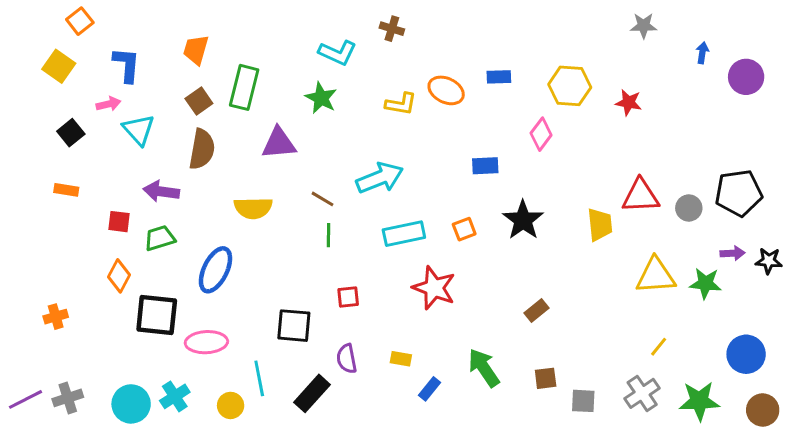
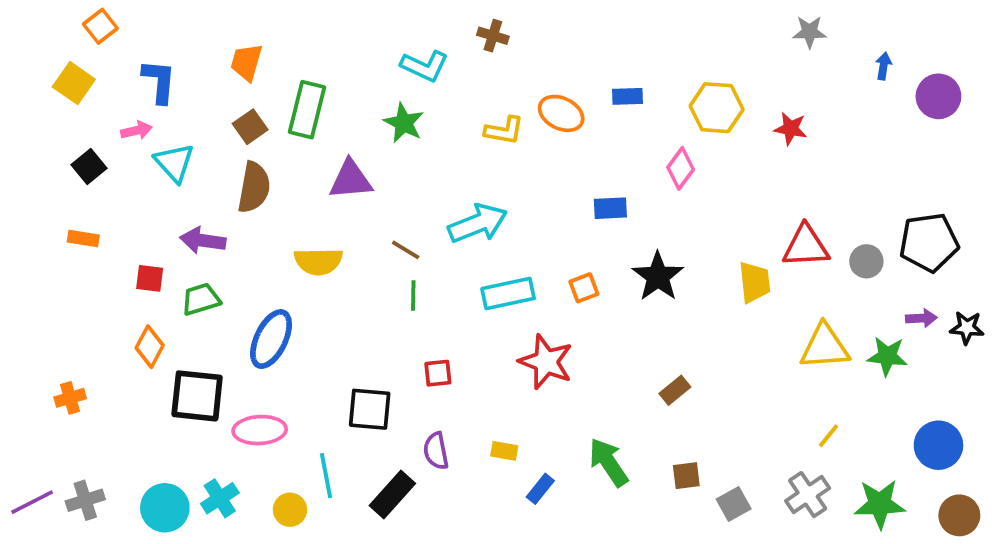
gray square: (583, 401) -> (734, 504), turned -32

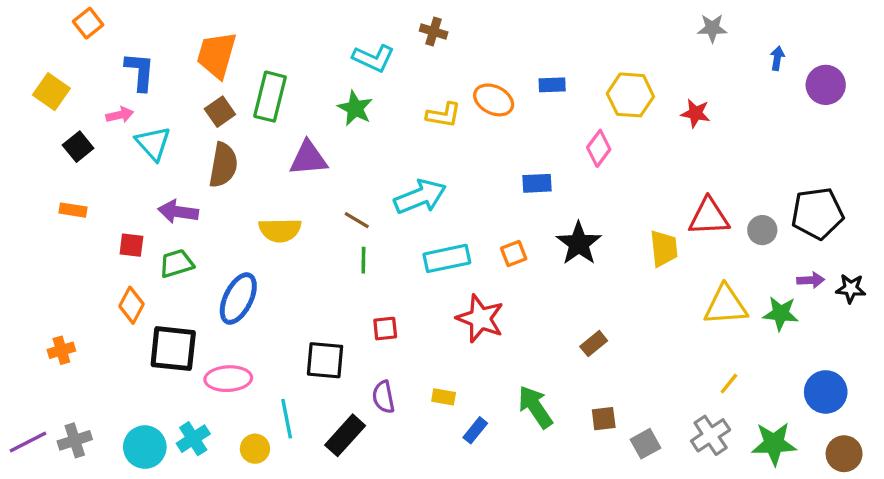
orange trapezoid: (246, 62) -> (217, 55), size x1.4
yellow square: (74, 83) -> (51, 92), moved

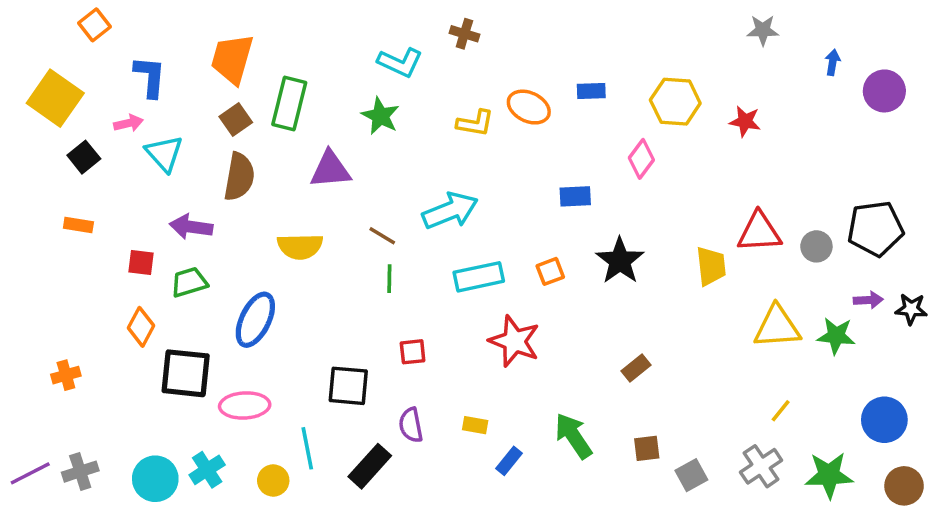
yellow square: (51, 92) -> (55, 98), size x1.4

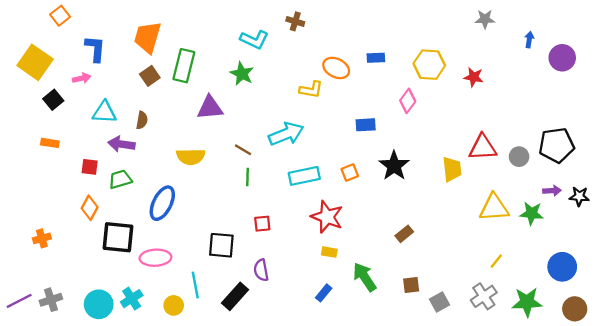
yellow L-shape: (475, 123) -> (311, 90), moved
cyan triangle: (164, 153) -> (104, 112), moved, turned -45
brown semicircle: (239, 177) -> (142, 120), moved, size x0.6
yellow rectangle: (475, 425) -> (329, 252), moved

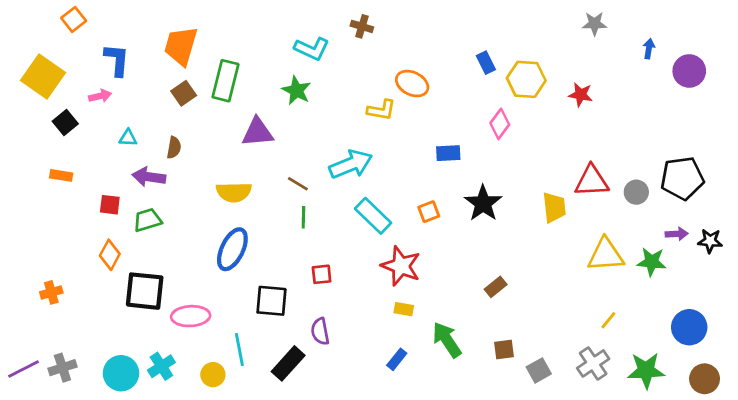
blue rectangle: (376, 58) -> (486, 63), moved, turned 66
cyan triangle: (104, 112) -> (128, 138), size x0.6
cyan rectangle: (304, 176) -> (373, 216), turned 56
blue ellipse: (162, 203) -> (232, 249), moved

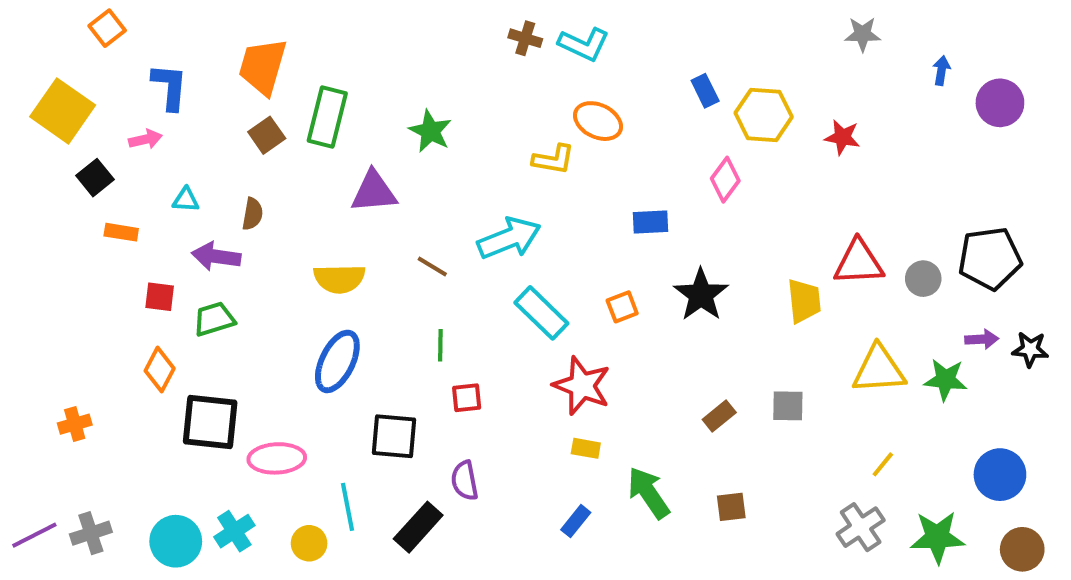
cyan L-shape: (312, 49) -> (584, 44), moved
orange rectangle: (61, 175) -> (121, 232), moved
green line: (303, 217) -> (440, 345), moved
gray square: (539, 370) -> (788, 406), moved, turned 30

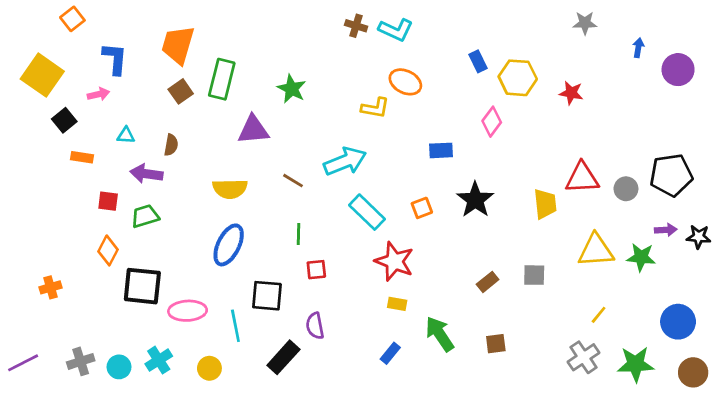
cyan line: (347, 507) -> (235, 326), moved
gray cross: (91, 533) -> (81, 361), moved
cyan circle: (176, 541) -> (119, 367), size x0.7

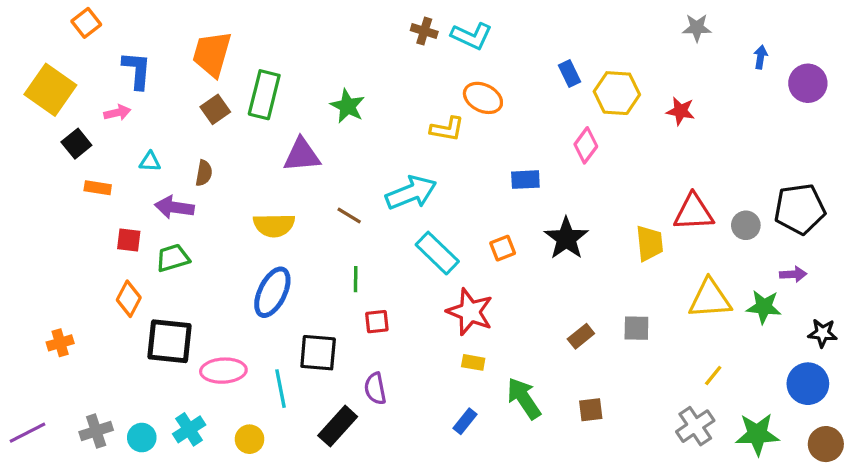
black star: (699, 237) -> (823, 333), moved

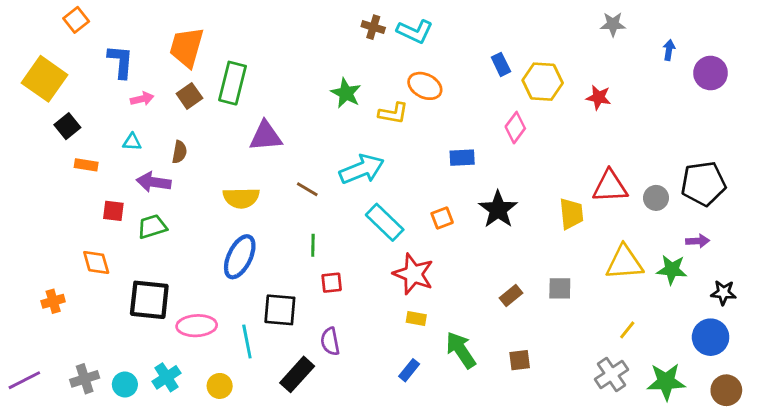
green star: (347, 106) -> (346, 93), moved
pink arrow: (117, 113) -> (142, 99), moved
orange diamond: (129, 299) -> (96, 262), moved, turned -44

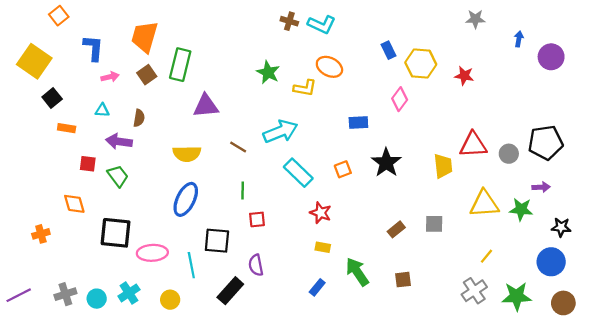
green trapezoid: (152, 227) -> (118, 176), turned 70
red star: (413, 274) -> (321, 213), size x0.7

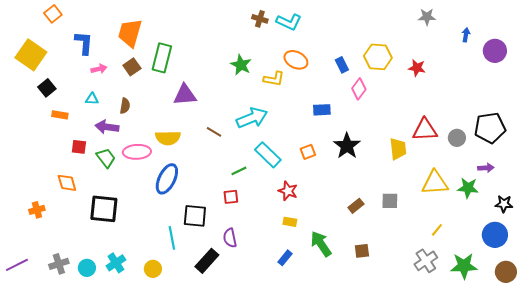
blue rectangle: (388, 50) -> (342, 65), moved
green line: (243, 190) -> (239, 171), moved, turned 63
pink ellipse: (152, 253) -> (137, 152), moved

